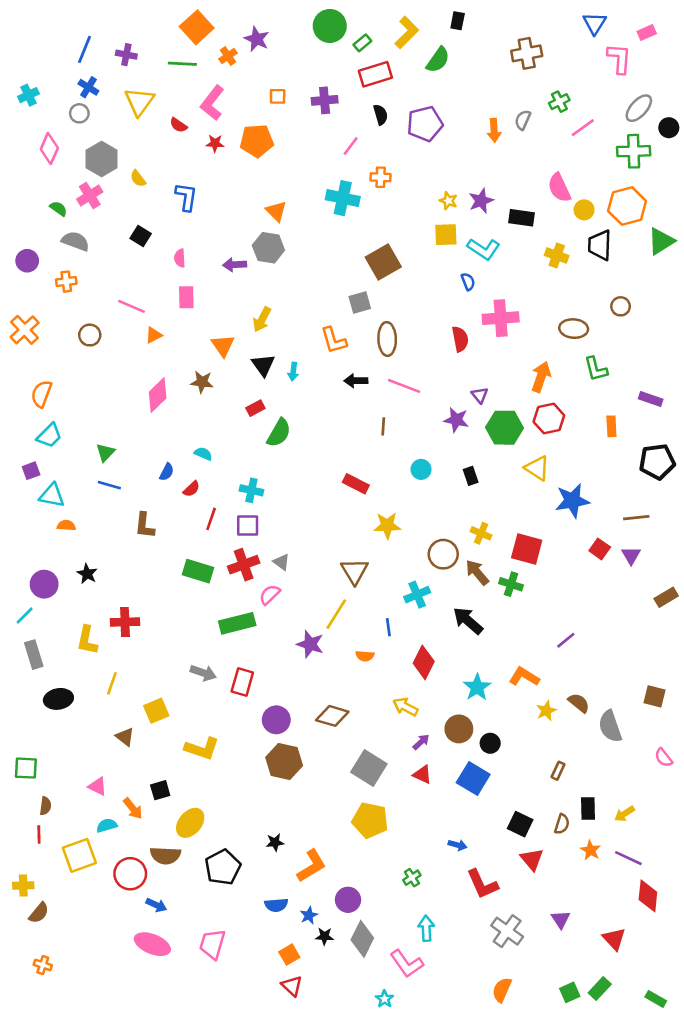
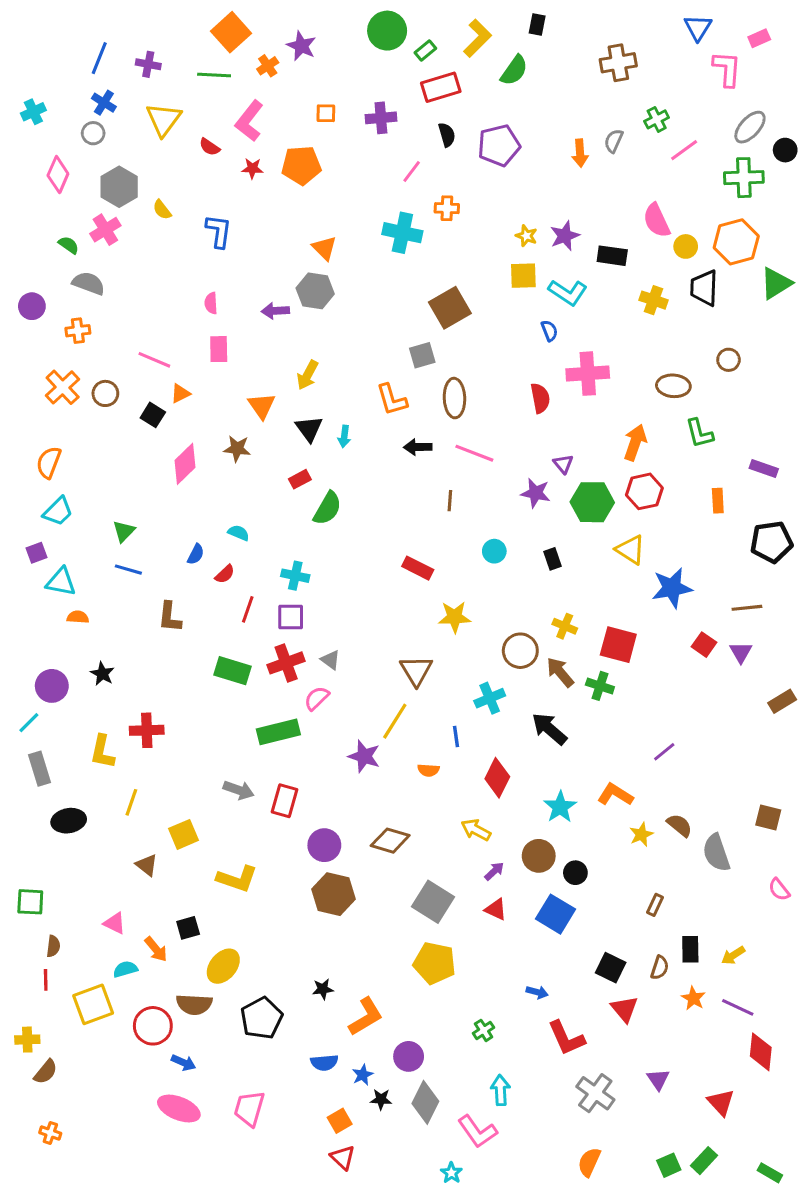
black square: (141, 236) -> (153, 415), moved
orange cross: (25, 330) -> (63, 387), moved

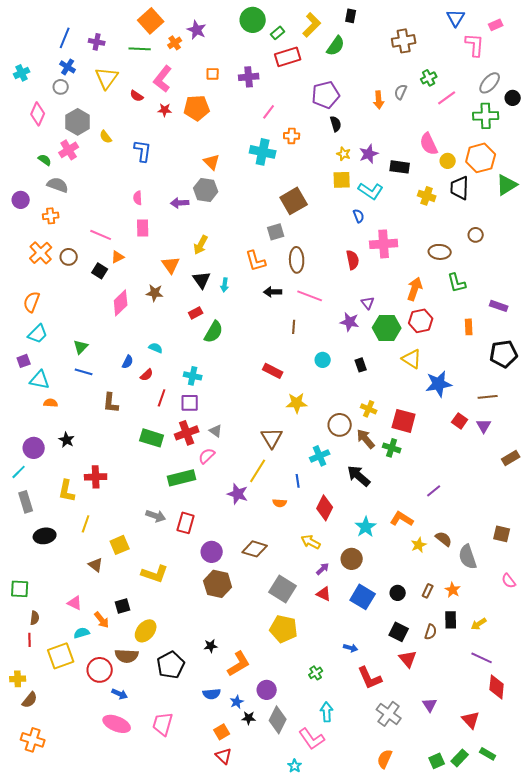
black semicircle: (447, 135) -> (336, 124), moved
black circle: (575, 873) -> (398, 593), moved
orange star: (693, 998) -> (453, 590), moved
orange cross: (50, 1133) -> (33, 740), size x1.6
green rectangle: (770, 1173) -> (488, 754), moved

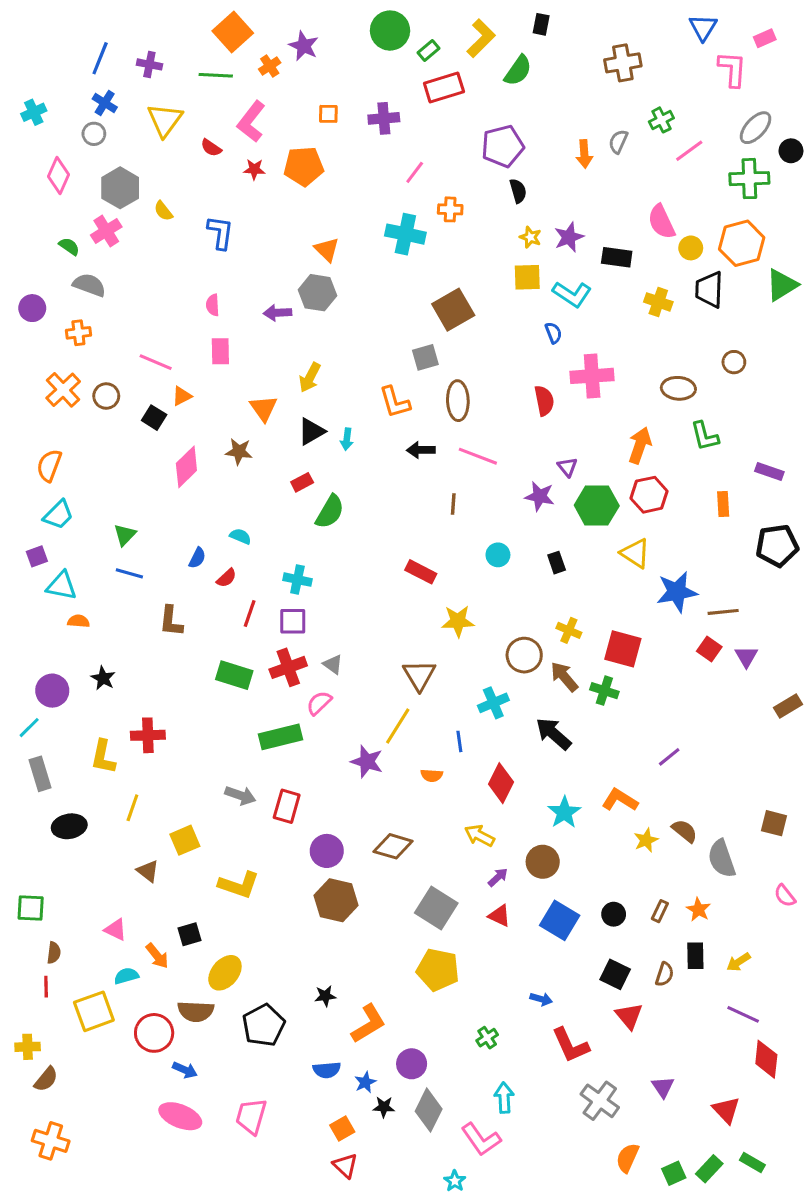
black triangle: (202, 280) -> (311, 431), turned 36
brown line: (488, 397) -> (723, 612), moved
orange semicircle: (385, 759) -> (628, 1158), moved

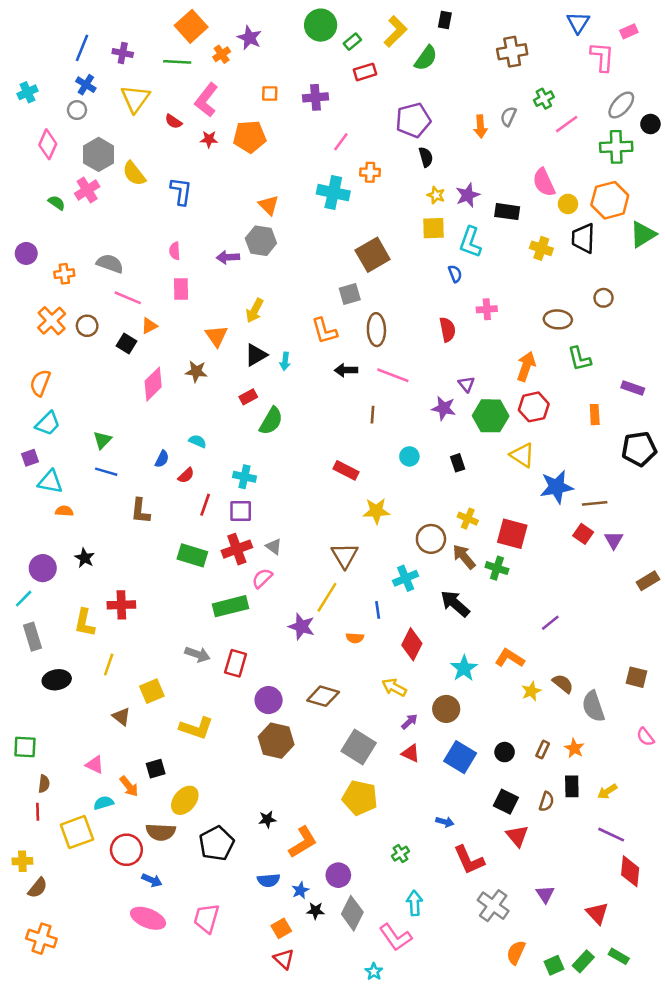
red rectangle: (444, 88) -> (365, 72), size x0.7
yellow semicircle: (163, 211) -> (134, 174), size x1.5
gray semicircle: (89, 285) -> (110, 264), moved
cyan L-shape: (572, 294) -> (470, 242), turned 76
pink cross: (592, 376) -> (487, 309), size x0.6

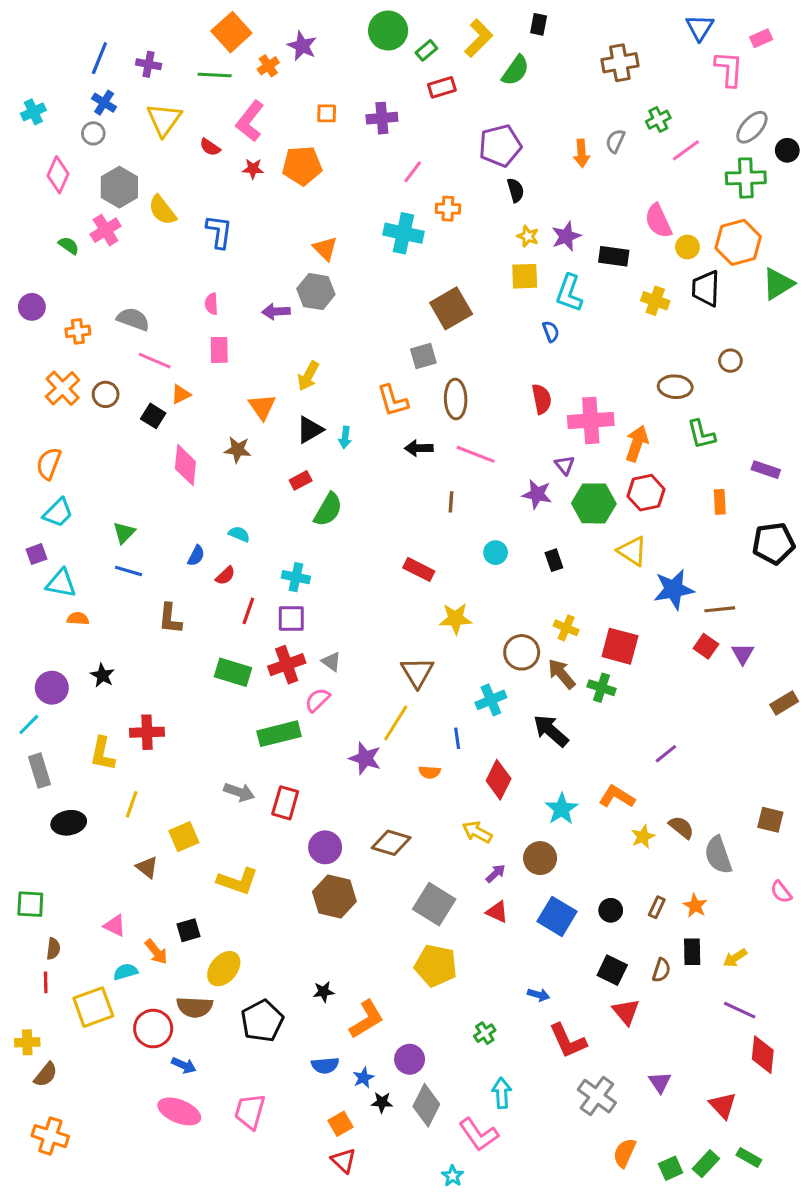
pink cross: (487, 309) -> (591, 421), moved, size x1.8
pink diamond: (153, 384) -> (185, 465), turned -40

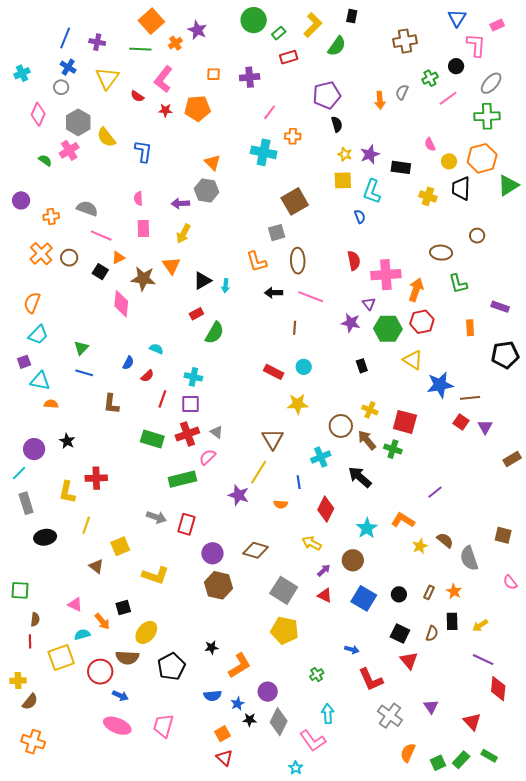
black circle: (787, 150) -> (456, 66), moved
pink semicircle: (658, 221) -> (430, 144), size x0.6
yellow arrow: (308, 376) -> (183, 234), moved
brown star: (238, 450) -> (143, 279), moved, size x1.4
cyan circle: (496, 553) -> (304, 367), moved

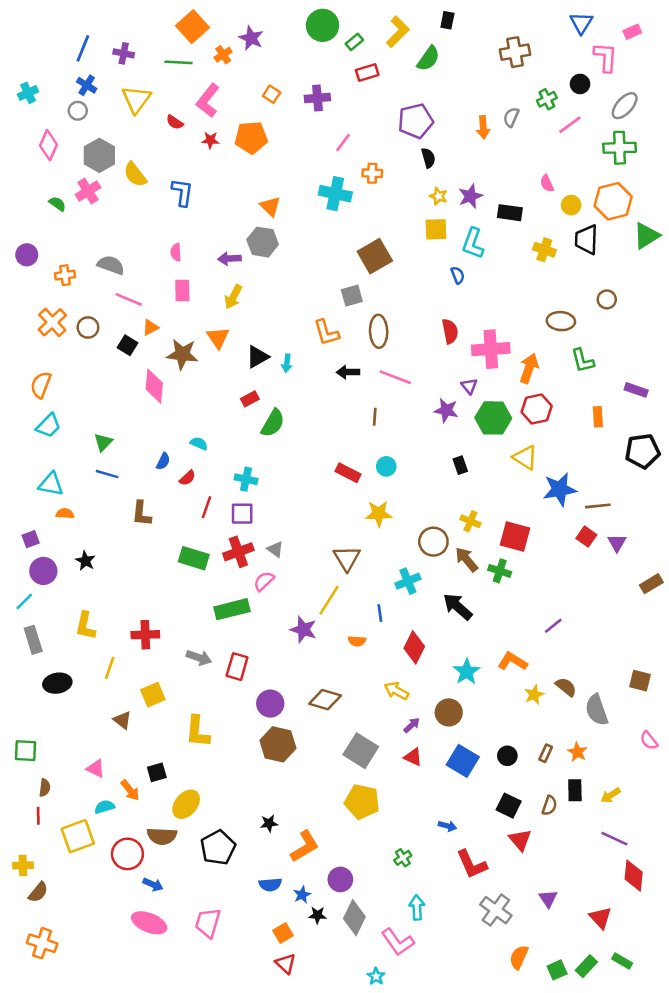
orange square: (213, 74) -> (272, 94), turned 32
purple square: (24, 362) -> (31, 539), moved
red cross: (96, 478) -> (145, 635), moved
yellow L-shape: (155, 575) -> (198, 732), turned 76

